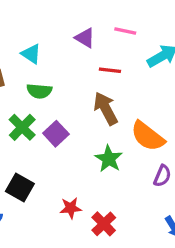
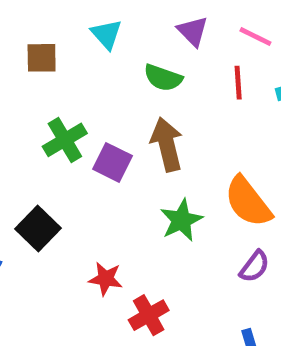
red line: (110, 70) -> (238, 83), moved, turned 65
green semicircle: (39, 91) -> (163, 78), moved
brown arrow: (106, 109) -> (167, 144), moved
purple square: (56, 134) -> (112, 162), turned -35

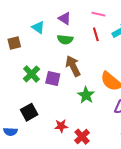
purple triangle: (193, 31) -> (65, 19), moved
black square: (38, 229) -> (29, 112), turned 30

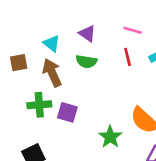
brown arrow: (73, 66) -> (52, 73), moved
green cross: (31, 74) -> (39, 105), turned 36

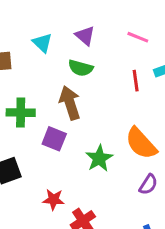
red line: (128, 57) -> (136, 81), moved
brown arrow: (52, 73) -> (70, 103), moved
purple square: (67, 112) -> (54, 139), moved

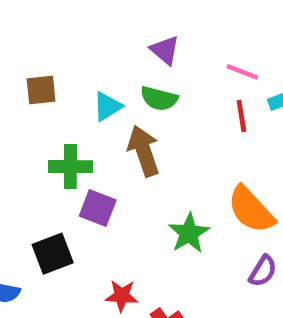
pink line: (138, 37) -> (242, 72), moved
cyan triangle: (42, 43) -> (107, 106), moved, turned 45
purple square: (54, 139) -> (98, 208), moved

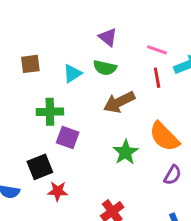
brown arrow: (144, 151) -> (119, 102), moved, turned -96
red star: (122, 296) -> (58, 191), moved

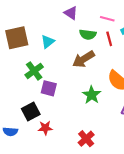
brown square: (30, 64) -> (17, 38), size x1.6
green semicircle: (105, 68) -> (88, 34), moved
green cross: (50, 112) -> (34, 71), turned -30

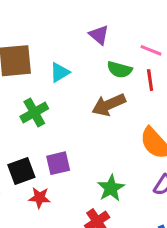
purple square: (49, 88) -> (58, 163), moved, turned -35
green star: (92, 95) -> (111, 188), moved

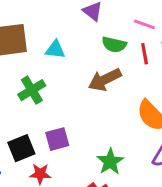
cyan triangle: (60, 72) -> (55, 50), turned 40

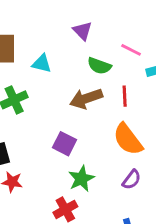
red line: (145, 54) -> (125, 96), moved
purple square: (57, 139) -> (65, 144), moved, turned 35

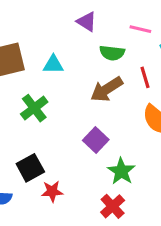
purple square: (65, 144) -> (96, 140), turned 30

